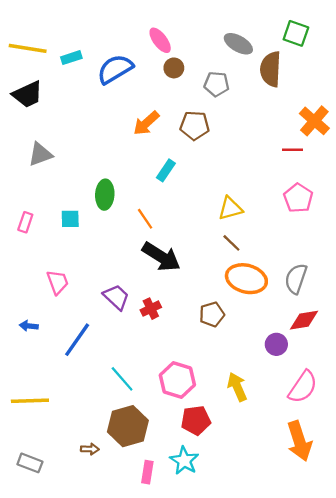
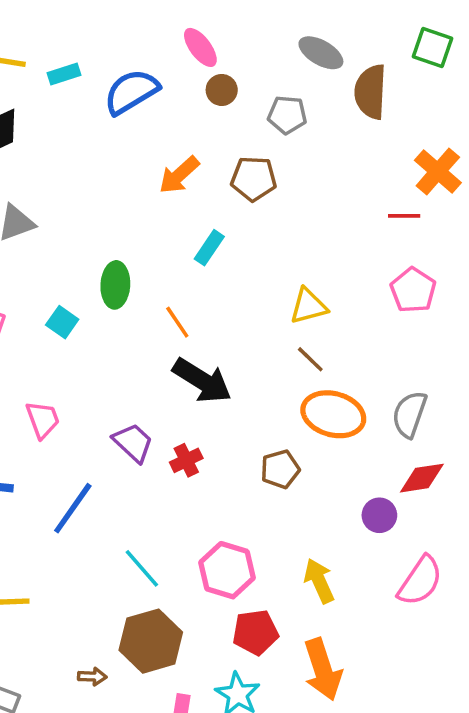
green square: (296, 33) -> (433, 47), moved
cyan square: (70, 219) -> (62, 322), turned 36
orange arrow: (299, 441) -> (323, 669), moved

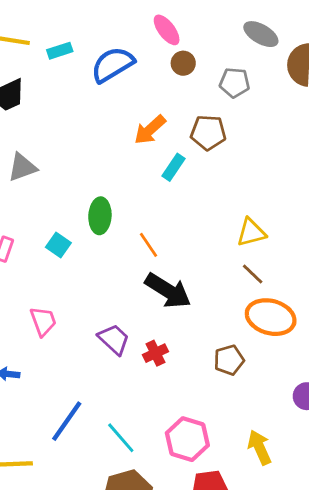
cyan rectangle: (209, 248) -> (174, 167), moved
blue line: (73, 508) -> (67, 421), moved

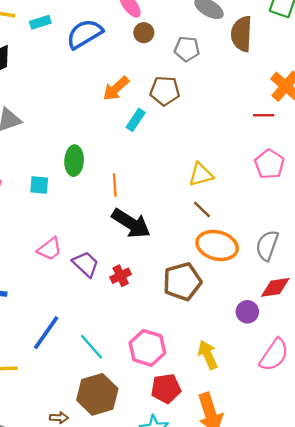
cyan square: (58, 245) -> (39, 185), turned -30
orange line: (149, 245) -> (115, 185), turned 30
pink trapezoid: (43, 321) -> (50, 249), moved, turned 72
brown pentagon: (229, 360) -> (182, 282), size x1.5

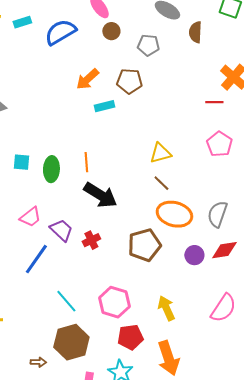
brown semicircle: (242, 34) -> (195, 32), size x0.7
cyan rectangle: (136, 120) -> (104, 106), turned 42
green ellipse: (74, 161) -> (51, 169), moved
purple circle: (247, 312) -> (194, 255), moved
blue line: (46, 333) -> (36, 259), moved

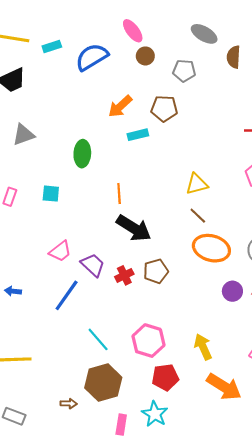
green ellipse: (51, 169) -> (82, 154), moved
brown pentagon: (144, 245) -> (156, 271), moved, size x0.7
orange arrow: (168, 358) -> (224, 387), moved, turned -40

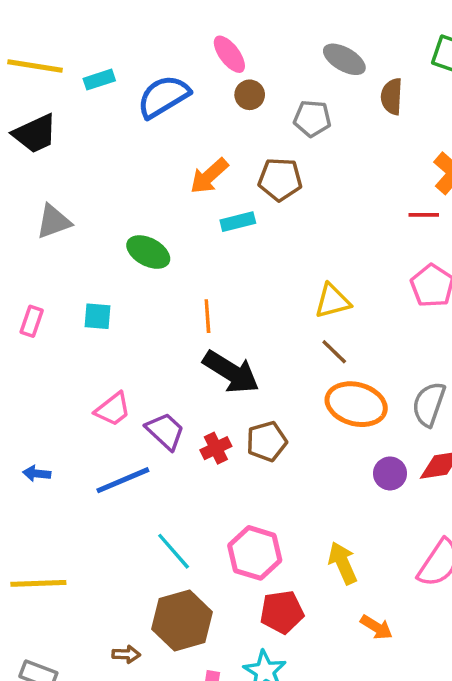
green ellipse: (82, 154) -> (148, 252), turned -65
blue line: (67, 295) -> (123, 480), turned 32
orange arrow: (224, 387) -> (376, 627), size x0.6

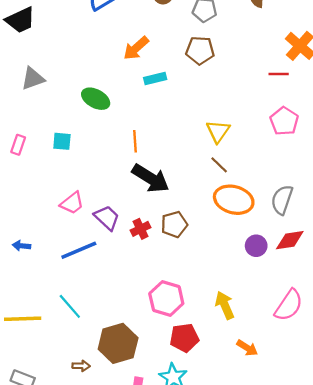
brown pentagon: (280, 179) -> (200, 50), moved
yellow triangle: (332, 301) -> (218, 131), turned -40
cyan line: (174, 551) -> (70, 306), moved

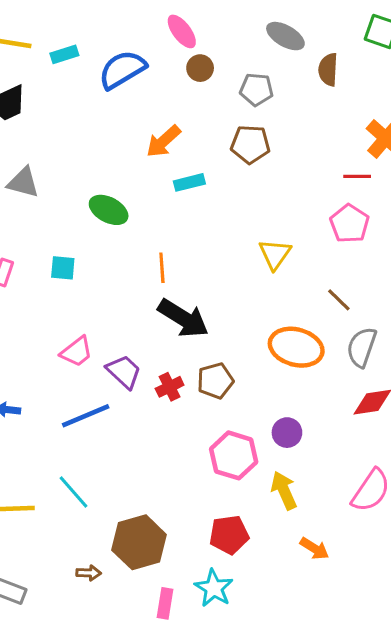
gray triangle: (33, 78) -> (23, 182), turned 35
pink pentagon: (284, 121) -> (350, 224), moved
brown line: (219, 165) -> (339, 300), moved
purple circle: (256, 246) -> (287, 433), moved
pink hexagon: (166, 299) -> (234, 455), moved

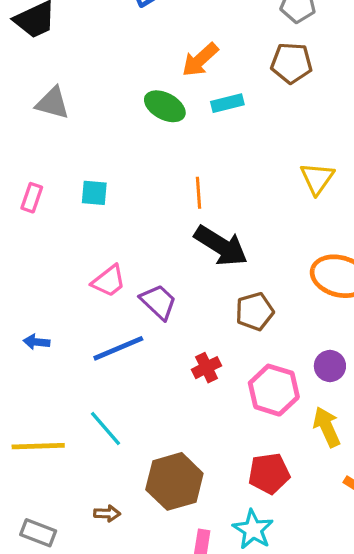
green ellipse: (109, 210) -> (165, 106), moved
red cross: (170, 387) -> (207, 368), moved
brown arrow: (89, 573) -> (107, 514), moved

